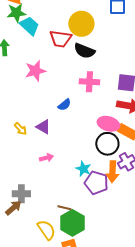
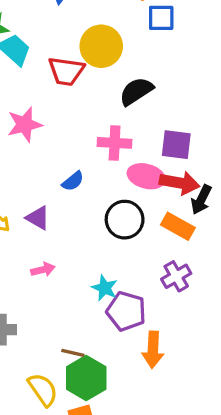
black semicircle: (84, 51) -> (136, 91), moved, turned 125
pink ellipse: (108, 124) -> (146, 176), moved
black circle: (107, 144) -> (125, 220), moved
orange arrow: (112, 172) -> (153, 350), moved

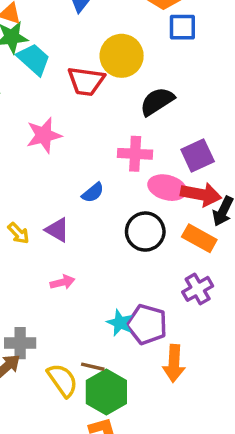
purple square: (176, 145) -> (198, 155), turned -32
cyan star: (105, 288) -> (120, 323), moved
yellow semicircle: (43, 390) -> (62, 380), moved

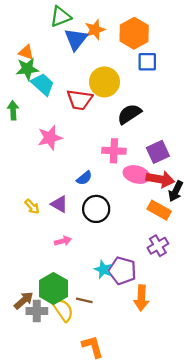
black circle: (145, 232) -> (96, 209), moved
gray cross: (20, 343) -> (37, 311), moved
green hexagon: (106, 392) -> (53, 288), moved

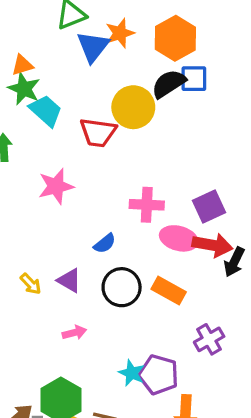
orange triangle: (26, 52) -> (22, 65), turned -35
green star: (27, 69) -> (24, 89), turned 30
black semicircle: (129, 114) -> (169, 84), moved
orange rectangle: (159, 210) -> (169, 291), moved

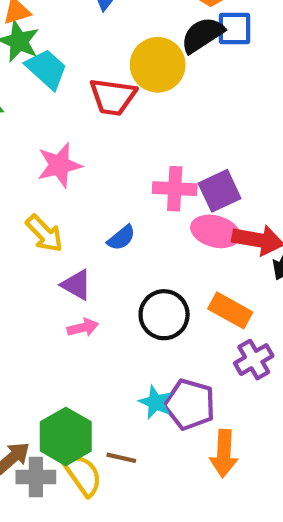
purple square: (209, 206) -> (220, 191), moved
yellow arrow: (31, 284) -> (44, 234), moved, size x1.4
black circle: (122, 287) -> (164, 315), moved
orange rectangle: (169, 291) -> (230, 310), moved
pink arrow: (74, 333) -> (83, 328), moved

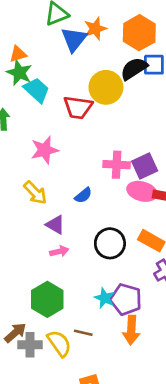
green hexagon: (66, 436) -> (47, 299), moved
orange arrow: (224, 454) -> (131, 330), moved

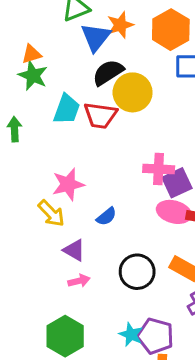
black semicircle: (134, 69) -> (108, 72), moved
cyan trapezoid: (37, 90) -> (67, 109), moved, turned 68
pink star: (45, 150) -> (68, 184), moved
pink cross: (117, 165) -> (159, 169), moved

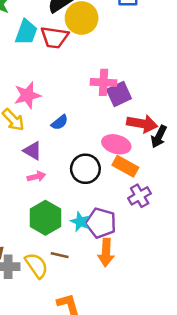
pink ellipse: (174, 212) -> (116, 144), moved
green hexagon: (65, 336) -> (45, 218), moved

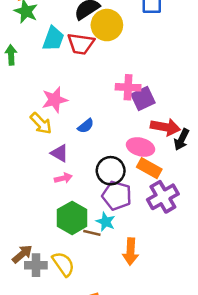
purple cross: (140, 196) -> (163, 197), size x1.4
purple pentagon: (101, 223) -> (117, 196), moved
brown line: (60, 255) -> (92, 233), moved

